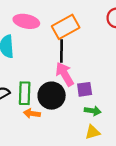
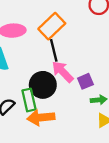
black circle: (52, 96) -> (43, 85), moved
orange arrow: (32, 113) -> (41, 118), size x1.6

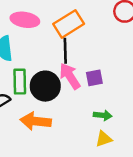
purple square: (85, 81) -> (94, 78), moved
green rectangle: (29, 100) -> (20, 82), moved

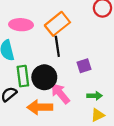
pink arrow: (70, 76) -> (60, 93), moved

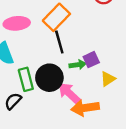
green arrow: (95, 96) -> (78, 65), moved
orange arrow: (40, 107) -> (85, 108), moved
yellow triangle: (98, 115) -> (108, 79), moved

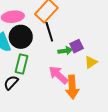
black circle: (49, 78) -> (21, 37), moved
green rectangle: (26, 79) -> (22, 64), turned 30
orange arrow: (85, 108) -> (72, 87), turned -85

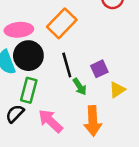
black line: (49, 32) -> (67, 65), moved
green arrow: (65, 51) -> (80, 87), moved, turned 64
pink arrow: (58, 75) -> (50, 121), moved

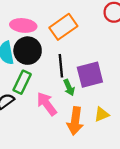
purple square: (99, 69) -> (90, 75), size x1.6
yellow triangle: (117, 90) -> (102, 114), moved
pink arrow: (50, 121) -> (47, 104), moved

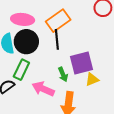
black line: (61, 66) -> (57, 39), moved
pink arrow: (47, 104) -> (43, 89), turned -30
yellow triangle: (102, 114) -> (92, 79), moved

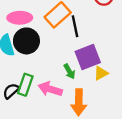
black line: (57, 39) -> (75, 26), moved
green rectangle: (21, 70) -> (25, 85), moved

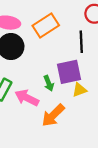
black line: (75, 26) -> (81, 42), moved
orange arrow: (79, 102) -> (53, 115), turned 35

